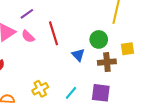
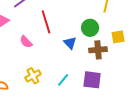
pink semicircle: (28, 36) -> (26, 42), moved

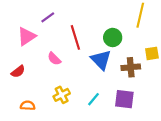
green circle: (90, 28) -> (113, 37), moved
blue triangle: (70, 43) -> (101, 60), size x1.5

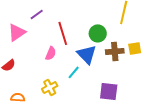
pink semicircle: (54, 59) -> (51, 53), moved, turned -112
brown cross: (131, 67) -> (115, 51), moved
cyan line: (94, 99) -> (74, 72), moved

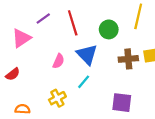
red line: (63, 33) -> (73, 23), moved
green circle: (98, 33) -> (109, 29), moved
blue triangle: (87, 54) -> (87, 55), moved

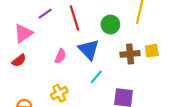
red semicircle: (13, 74) -> (19, 60), moved
cyan line: (84, 82) -> (96, 77), moved

